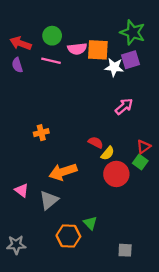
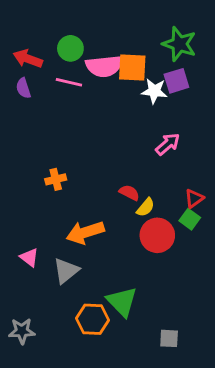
pink semicircle: (77, 49) -> (104, 66), size x1.4
green triangle: (90, 223) -> (122, 302), size x1.6

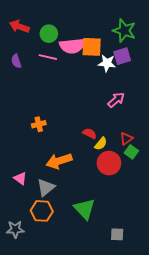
red arrow: (28, 59) -> (19, 26), moved
red triangle: (194, 199) -> (126, 139), moved
orange hexagon: (93, 319) -> (42, 211), moved

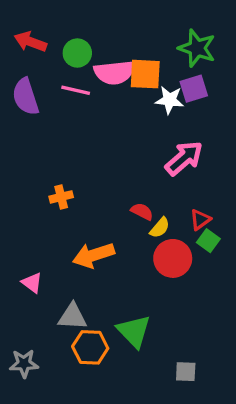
purple semicircle: (16, 61) -> (26, 97), size x1.6
pink arrow: (116, 100) -> (184, 158), size x1.4
gray triangle: (46, 187) -> (72, 317), moved, turned 42
orange hexagon: (42, 211) -> (90, 347), moved

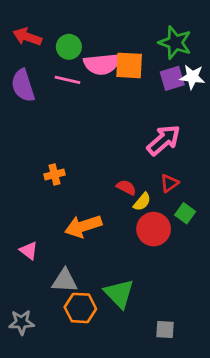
white star: (169, 100) -> (192, 77), moved
red triangle: (200, 220) -> (169, 183), moved

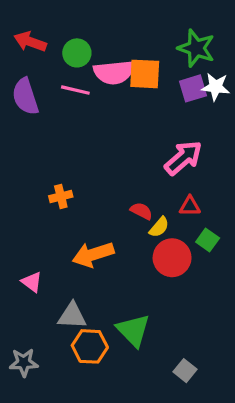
red triangle: (169, 183) -> (190, 206), turned 36
gray square: (165, 330) -> (185, 371), turned 36

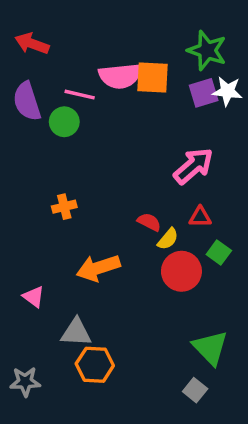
green circle: (77, 53) -> (64, 122), moved
green triangle: (133, 330) -> (210, 348), moved

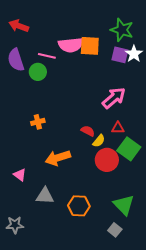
white star: (227, 91) -> (134, 54), turned 30
purple square: (204, 93) -> (120, 55), turned 30
green square: (219, 253) -> (129, 149), size x1.6
orange hexagon: (95, 365) -> (79, 206), moved

